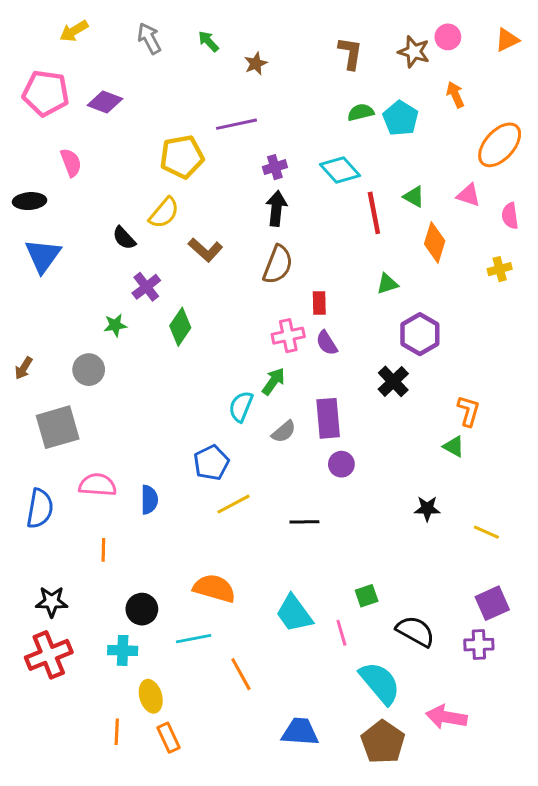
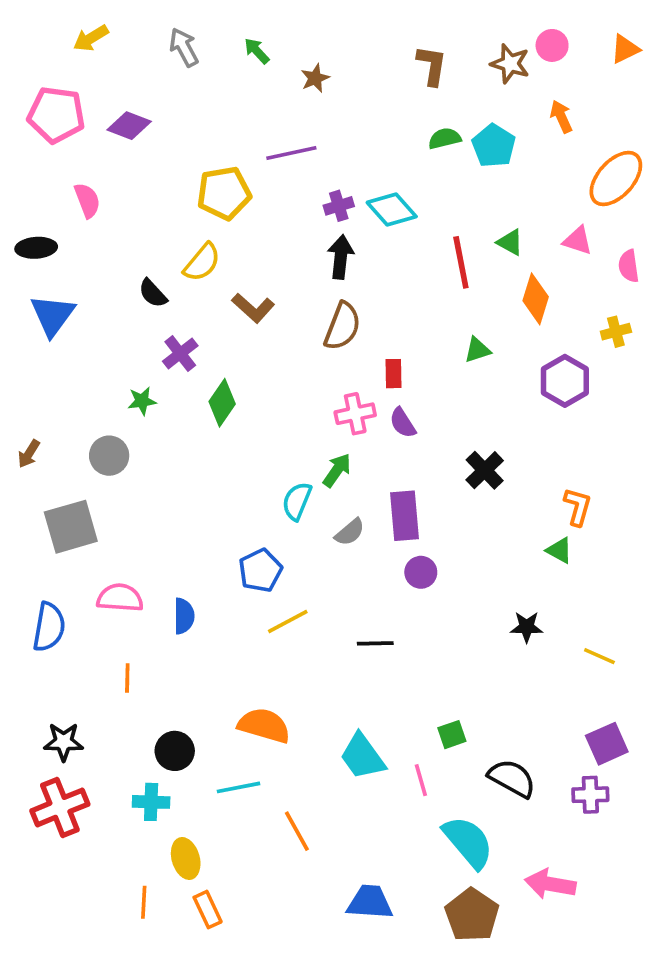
cyan diamond: (340, 170) -> (392, 210), moved
purple hexagon: (420, 334) -> (565, 381), moved

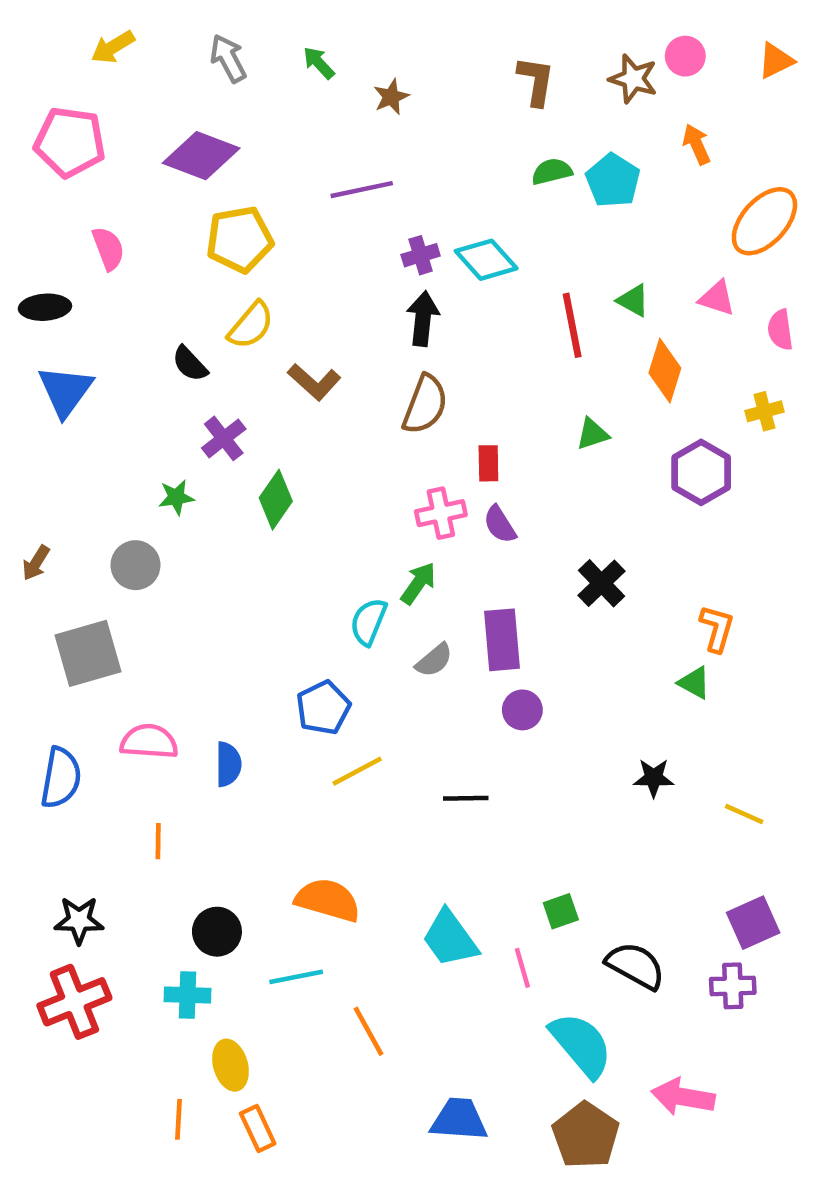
purple diamond: (129, 126) -> (201, 156), moved, size x1.4
yellow pentagon: (224, 193) -> (240, 239), moved

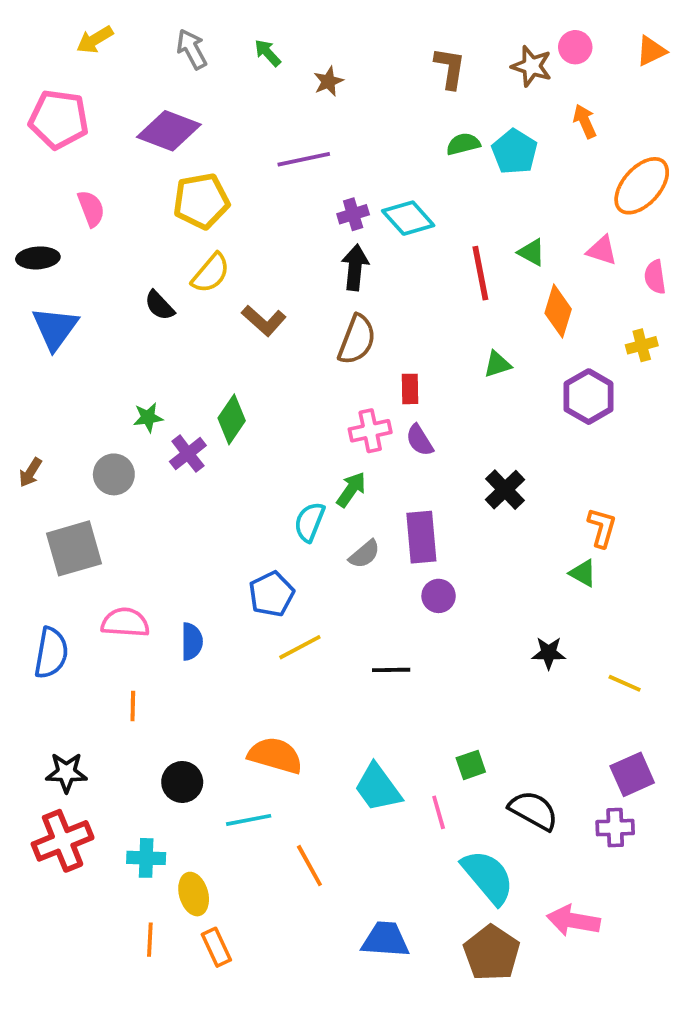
purple cross: (224, 438) -> (188, 454), moved
cyan cross: (188, 995) -> (146, 858), moved

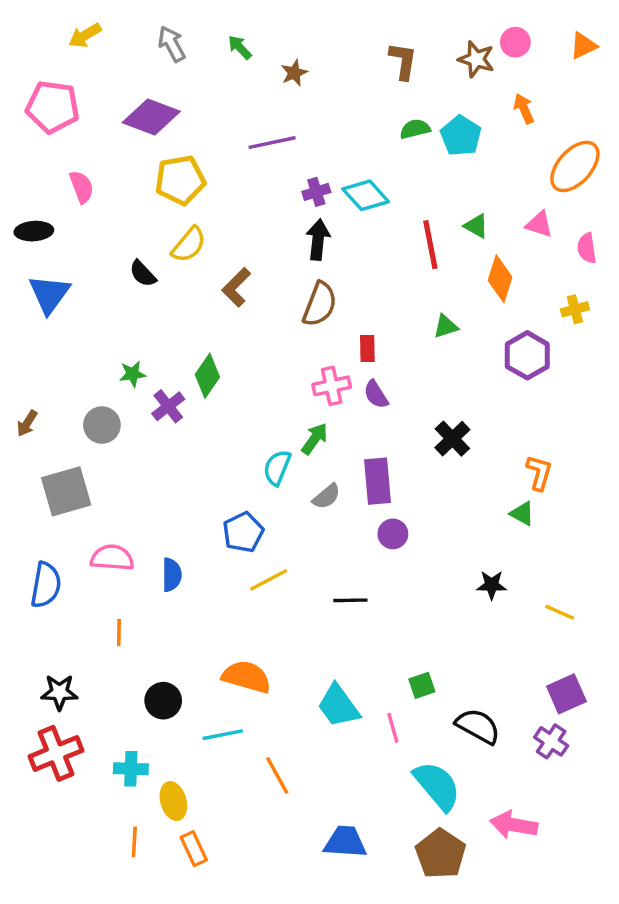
brown L-shape: (264, 321) -> (236, 287), turned 93
purple cross: (615, 828) -> (551, 741), turned 36

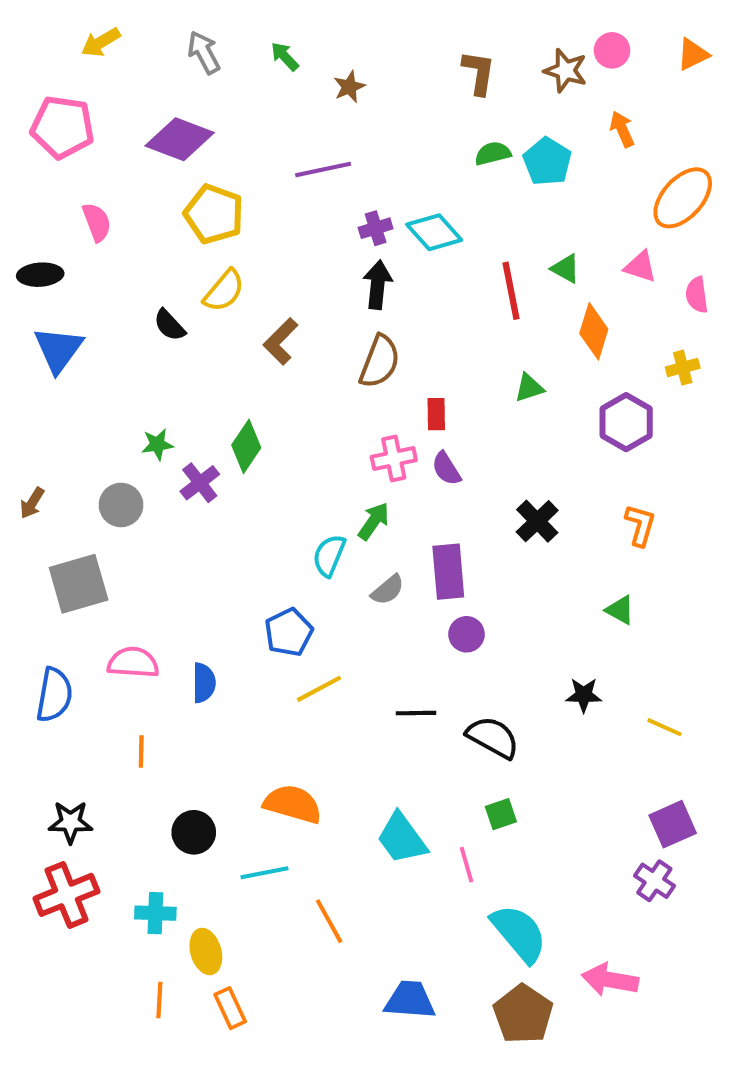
yellow pentagon: (180, 180) -> (214, 214), turned 30
orange L-shape: (539, 473) -> (640, 525), moved
black semicircle: (478, 726) -> (493, 737), moved

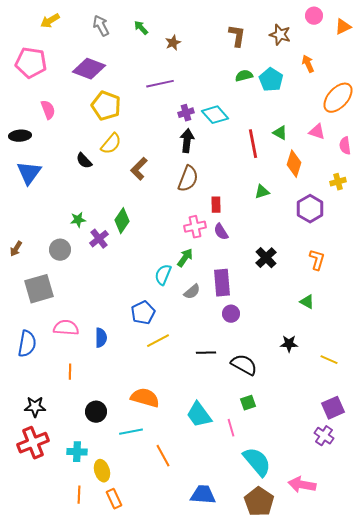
pink circle: (612, 50) -> (314, 16), moved

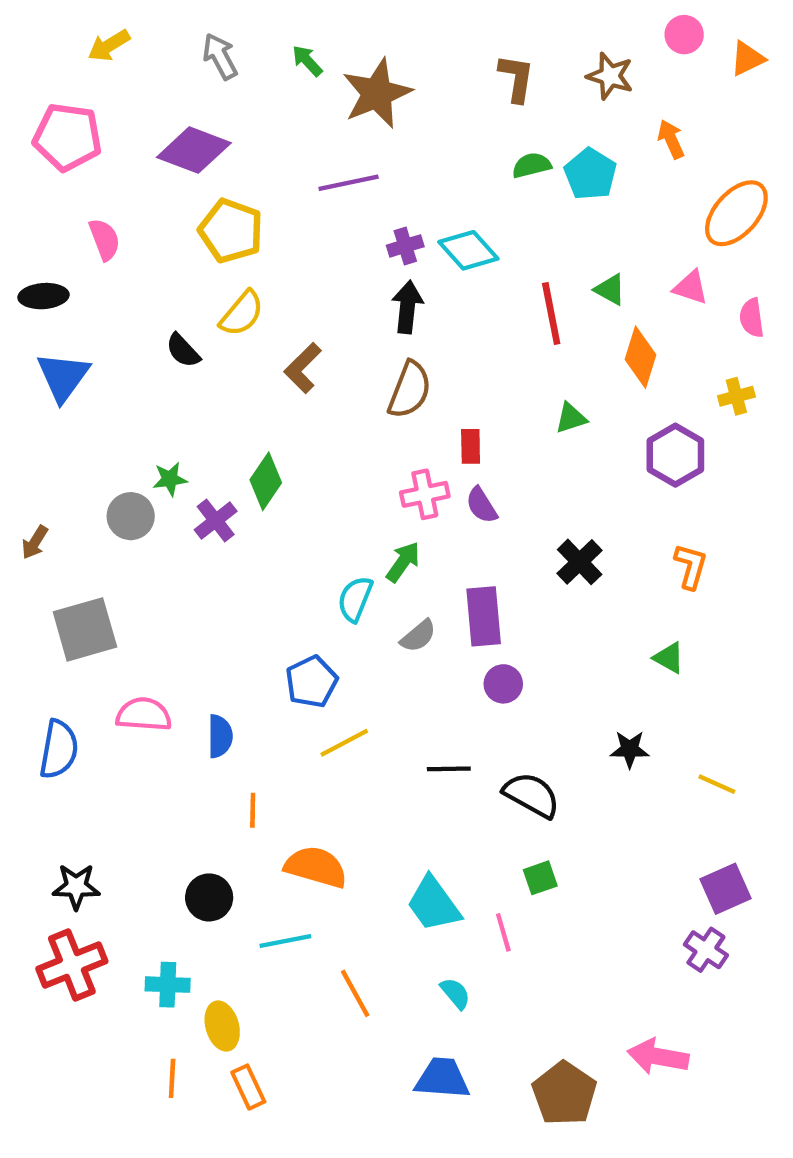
brown star: (173, 43) -> (377, 93), size x2.0
gray circle: (60, 250) -> (131, 516), moved
orange line: (70, 372) -> (253, 810), moved
cyan semicircle: (257, 462) -> (455, 993), moved, size x0.5

